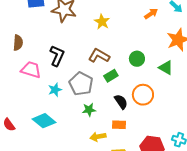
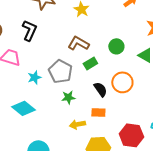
black L-shape: (57, 56) -> (29, 30), moved

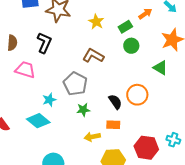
green circle: (116, 46) -> (131, 46), moved
green rectangle: (90, 63) -> (125, 27), moved
cyan star: (34, 77) -> (49, 100), moved

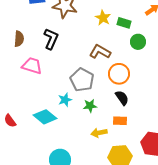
green rectangle: (125, 27) -> (124, 23), moved, turned 48
orange circle: (137, 95) -> (119, 74), moved
cyan star: (49, 100) -> (65, 100), moved

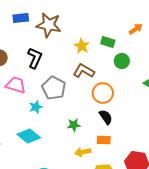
yellow star: (103, 18) -> (82, 46), moved
gray pentagon: (82, 80) -> (54, 88), moved
cyan star: (65, 100) -> (36, 107), moved

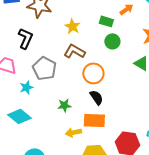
green rectangle: (108, 42) -> (106, 21), moved
orange rectangle: (104, 140) -> (94, 120), size x1.5

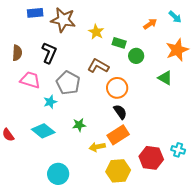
green rectangle: (106, 21) -> (119, 43), moved
yellow star: (72, 26) -> (96, 32), moved
green star: (64, 105) -> (79, 125), moved
orange rectangle: (94, 120) -> (118, 135), turned -35

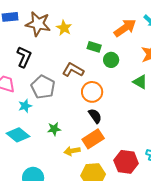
orange arrow: (150, 24) -> (125, 28), size x1.6
yellow star: (96, 32) -> (64, 28), moved

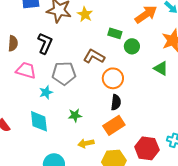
gray pentagon: (43, 87) -> (64, 73), turned -30
black semicircle: (95, 116) -> (116, 102), turned 42
cyan diamond: (18, 135) -> (39, 121), turned 45
yellow arrow: (72, 151) -> (86, 143), moved

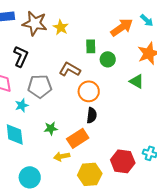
green rectangle: (115, 33) -> (91, 46), turned 72
orange rectangle: (114, 125) -> (78, 138), moved

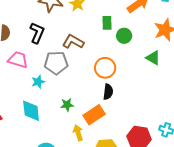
brown L-shape: (70, 69) -> (73, 42), moved
yellow arrow: (62, 156) -> (78, 133), turned 84

